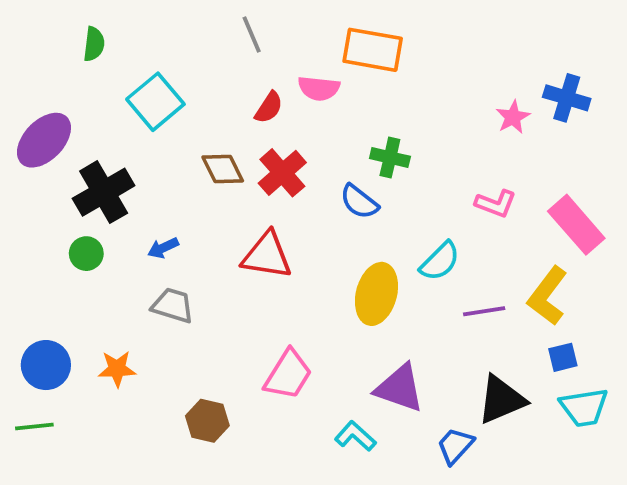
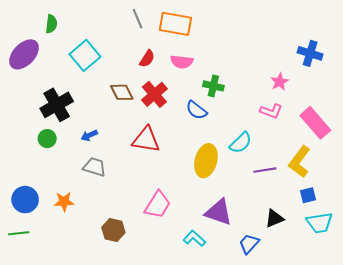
orange rectangle: (373, 50) -> (175, 24), moved
pink semicircle: (319, 88) -> (182, 62), moved
pink star: (513, 117) -> (280, 82), moved
purple ellipse: (44, 140) -> (24, 54), moved
black triangle: (501, 400) -> (274, 218), size x0.7

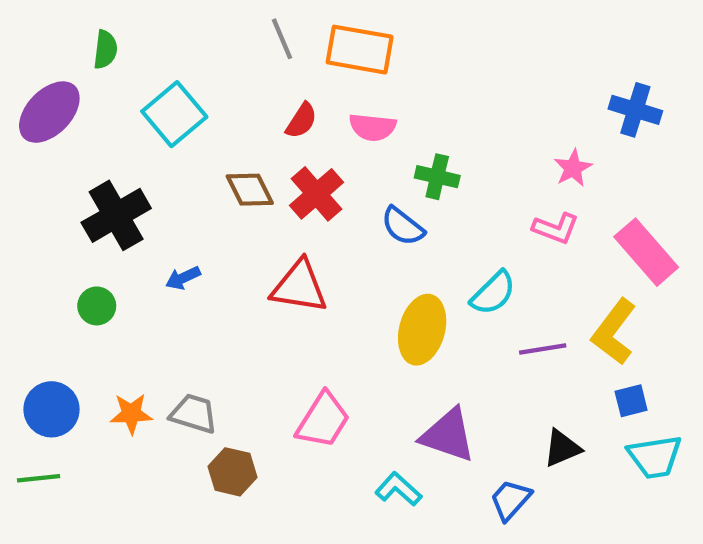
green circle: (47, 139) -> (97, 306), moved
gray trapezoid: (94, 167) -> (194, 414), moved

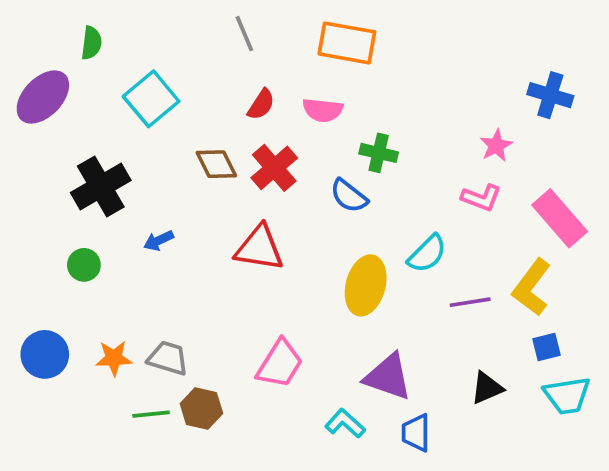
orange rectangle: (360, 50) -> (347, 43), moved
green line: (39, 478) -> (151, 414), moved
blue trapezoid: (510, 500) -> (416, 433), moved, turned -42

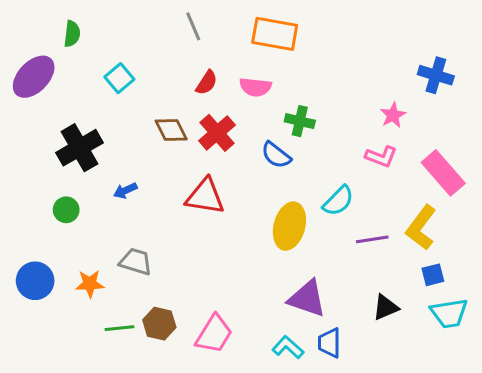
cyan square: (151, 99) -> (119, 78), size x0.7
gray trapezoid: (168, 358) -> (136, 262), moved
pink trapezoid: (280, 364) -> (214, 334), moved
cyan L-shape: (345, 423) -> (288, 347), moved

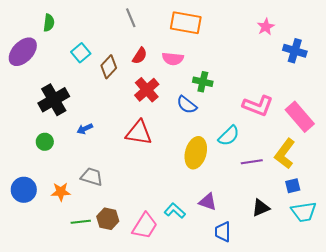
pink star: (393, 115) -> (266, 27), moved
brown diamond: (171, 130) -> (109, 67), moved, turned 70
pink L-shape: (381, 157) -> (258, 106), size x1.4
purple triangle: (307, 299) -> (208, 202), size x0.7
cyan L-shape: (288, 347) -> (175, 211), moved

